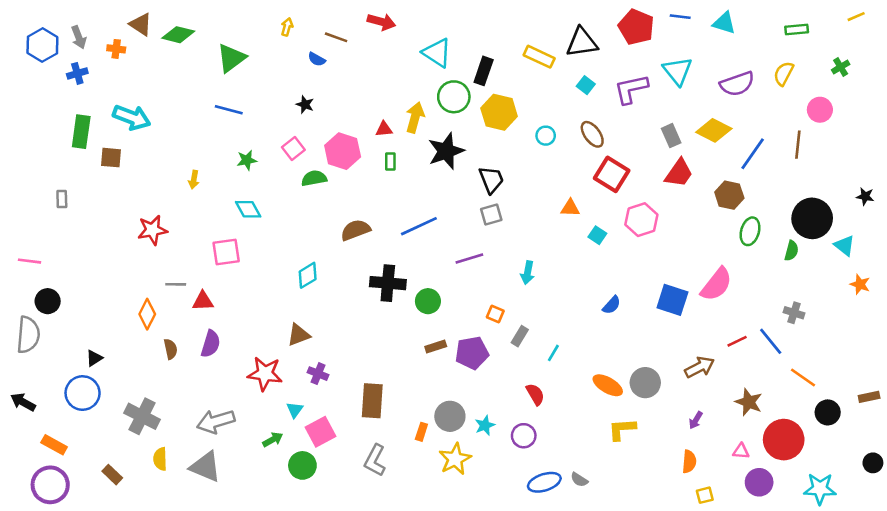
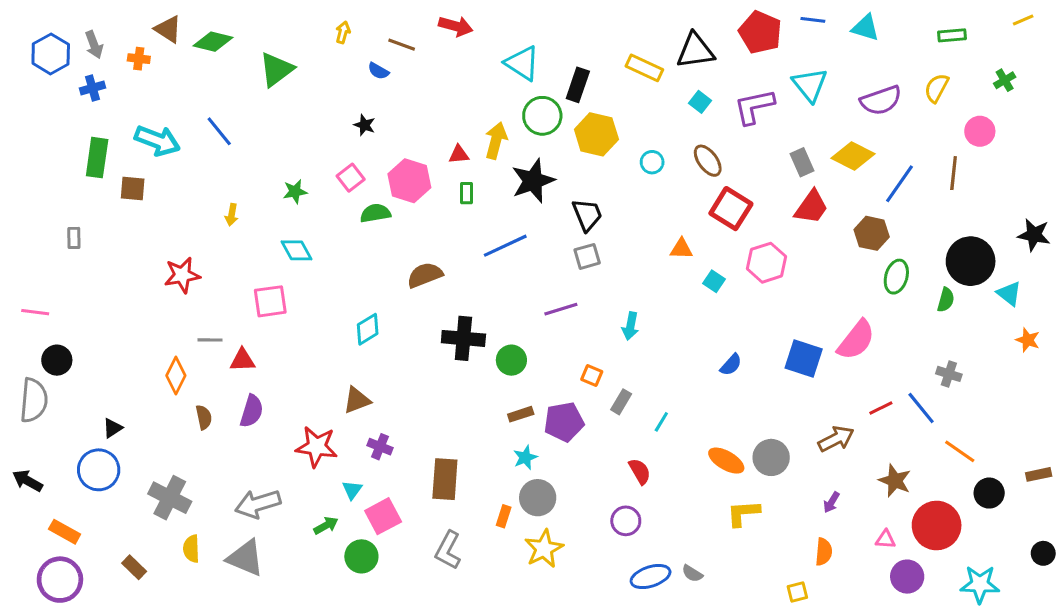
blue line: (229, 110) -> (219, 131), moved, turned 36
black star: (865, 196) -> (1034, 235), size x1.5
blue line: (419, 226) -> (505, 246), moved
cyan star: (485, 425) -> (525, 457), moved
yellow square: (705, 495) -> (797, 592), moved

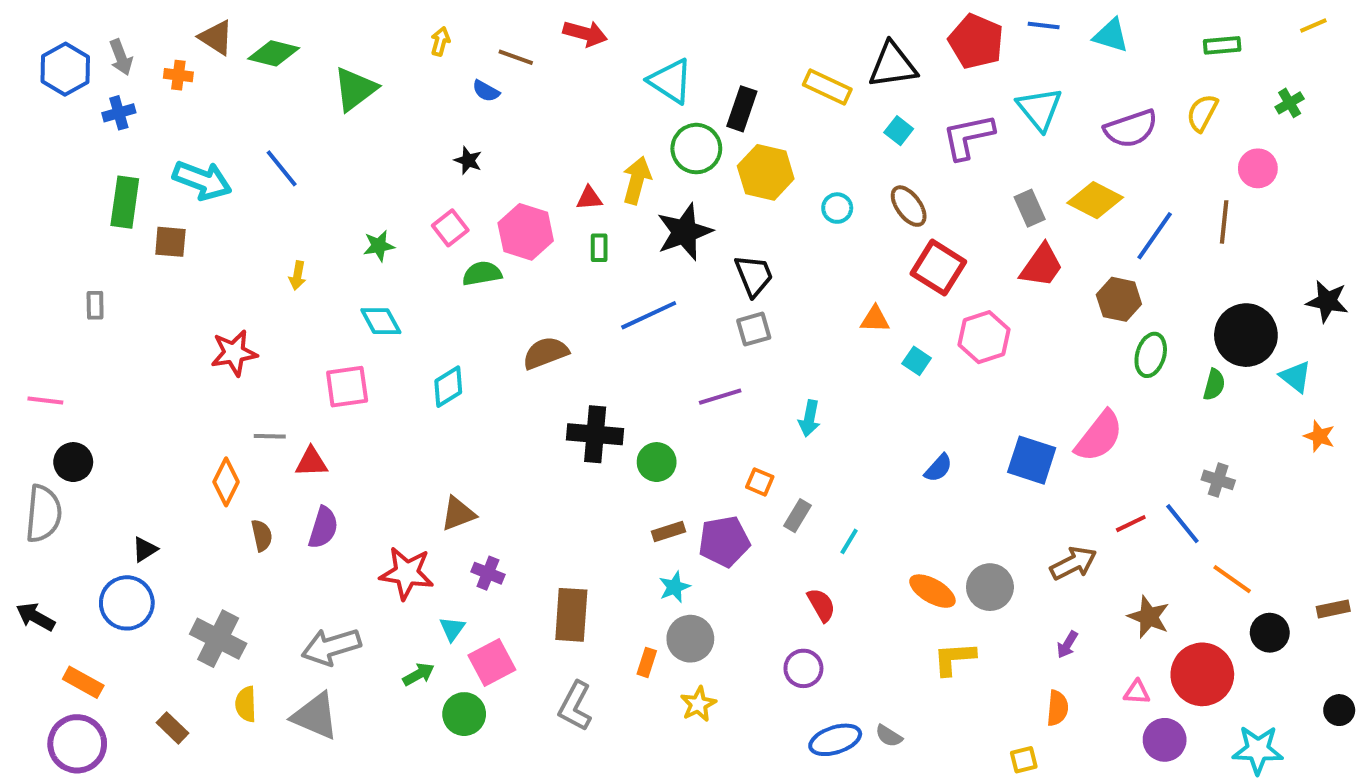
cyan diamond: (368, 329) -> (448, 387), moved
yellow star: (544, 549) -> (698, 704), size x0.7

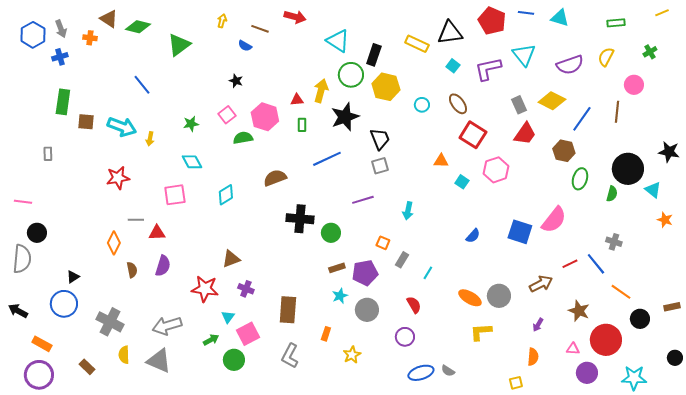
cyan arrow: (202, 180) -> (122, 127), moved
gray circle: (690, 639) -> (367, 310), moved

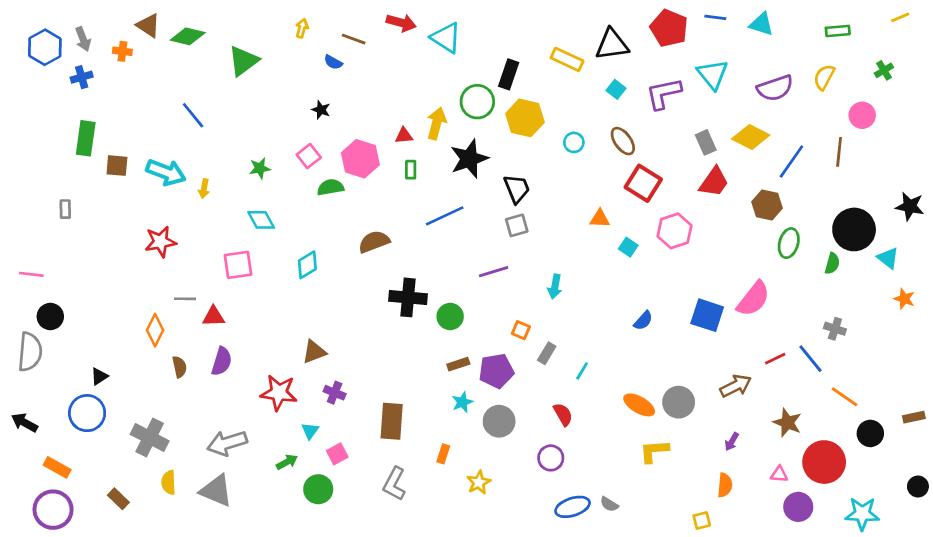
cyan triangle: (338, 41) -> (446, 38), moved
pink square: (248, 334) -> (337, 454), size x0.7

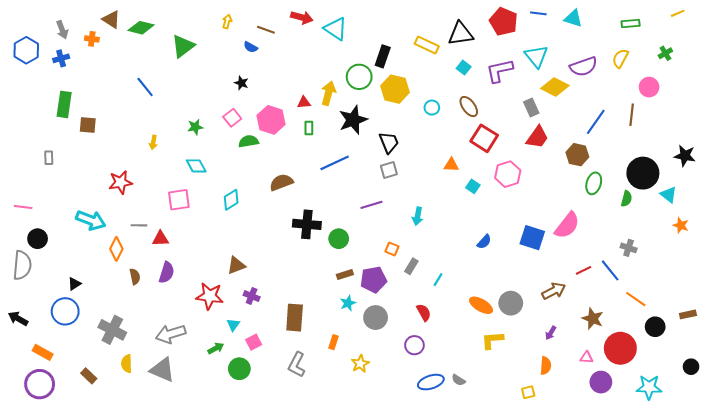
blue hexagon: (45, 47) -> (26, 50), moved
yellow diamond: (751, 137) -> (555, 87), moved
cyan arrow: (166, 172) -> (91, 220), moved

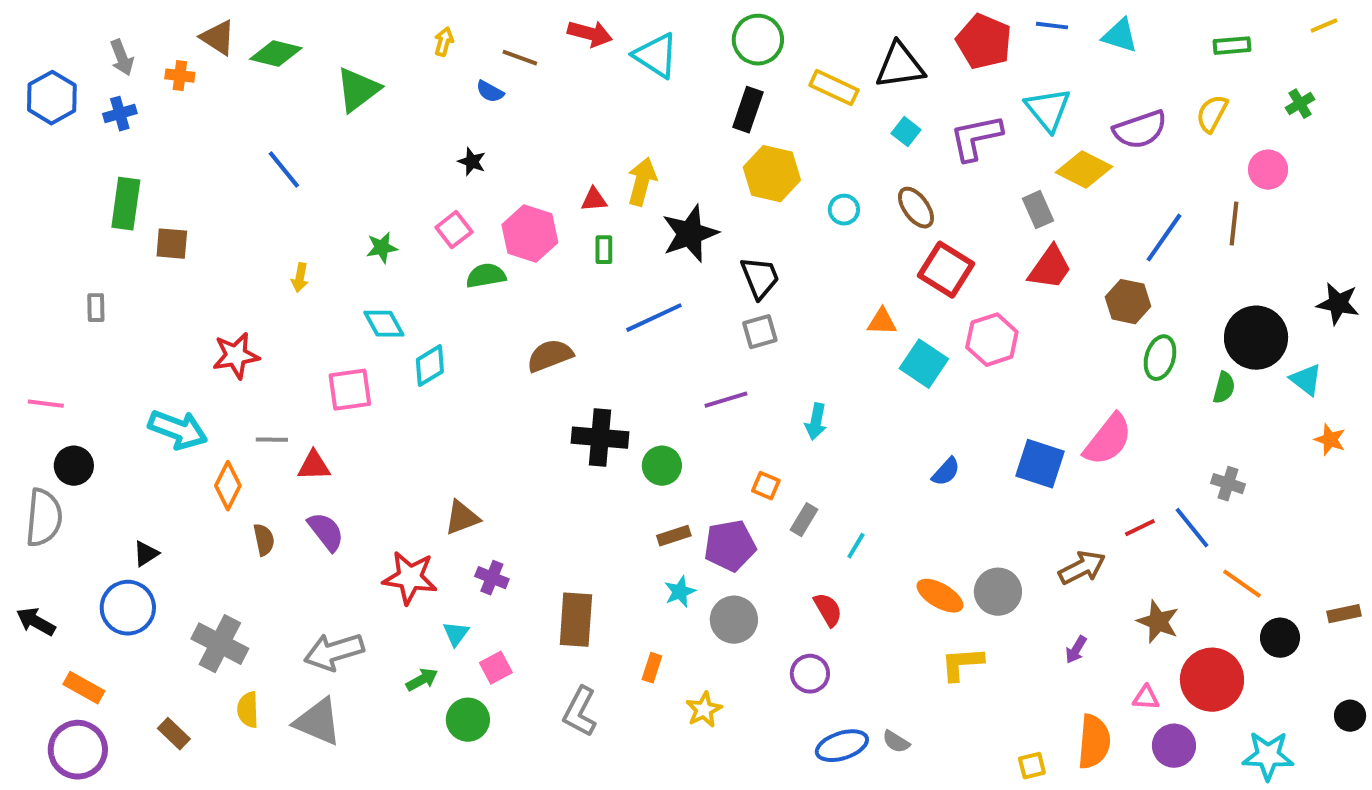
green circle: (359, 77) -> (758, 40), moved
cyan square: (473, 186) -> (924, 364), size x1.6
cyan diamond: (231, 200) -> (430, 366), moved
purple semicircle: (167, 272) -> (326, 532), turned -55
orange semicircle: (546, 366) -> (1094, 742), moved, size x1.5

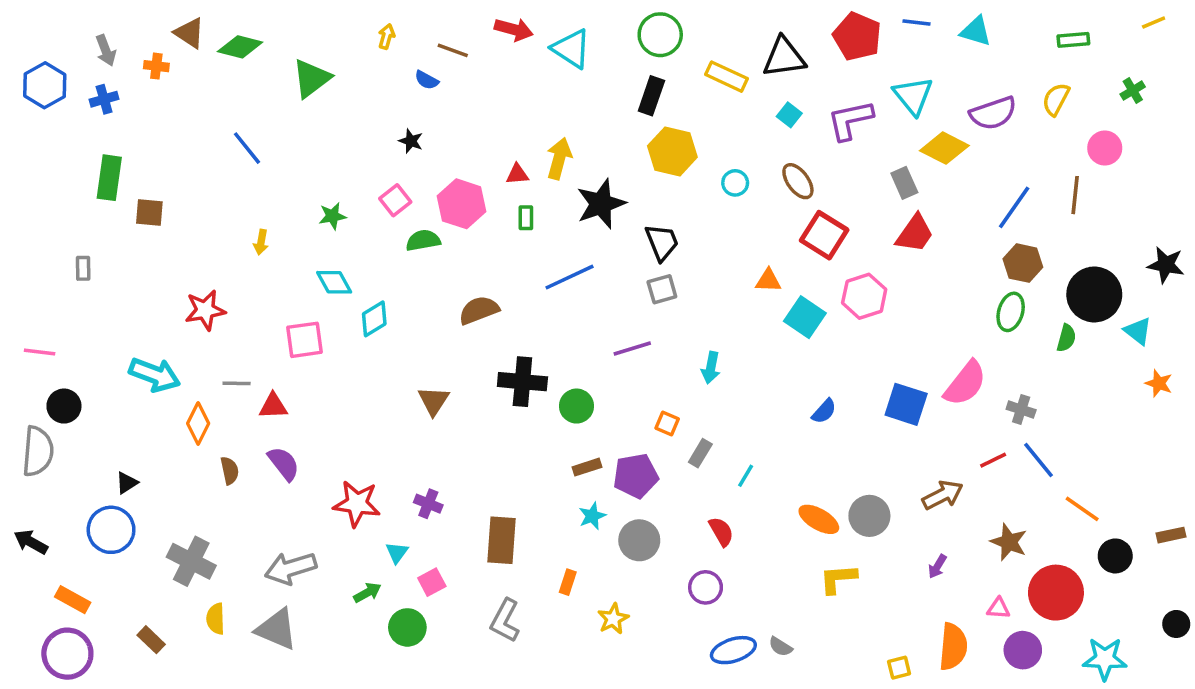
brown hexagon: (1128, 302) -> (1023, 263), moved
gray cross: (1228, 484) -> (1021, 410), moved
brown triangle: (462, 518) -> (434, 401), moved, turned -36

